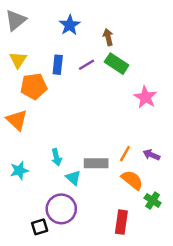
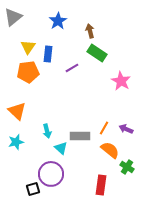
yellow triangle: (18, 60) -> (28, 47), moved
purple line: (86, 65) -> (72, 68), moved
orange triangle: (17, 120) -> (17, 111), moved

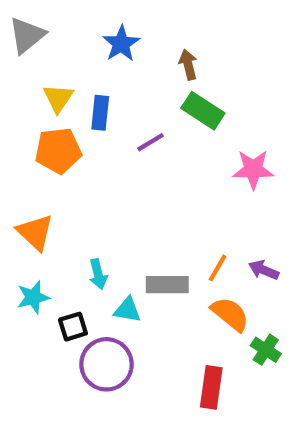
pink star: (121, 81) -> (253, 169), turned -30
cyan triangle: (61, 148) -> (127, 310), turned -32
black square: (33, 189) -> (73, 327), moved

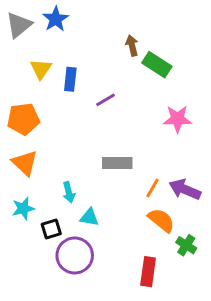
blue star: (121, 44) -> (56, 19), moved
green rectangle: (203, 111) -> (157, 65), moved
orange pentagon: (58, 151) -> (23, 119), moved
purple arrow: (264, 270) -> (185, 189), size x1.5
gray rectangle: (167, 285) -> (117, 163), moved

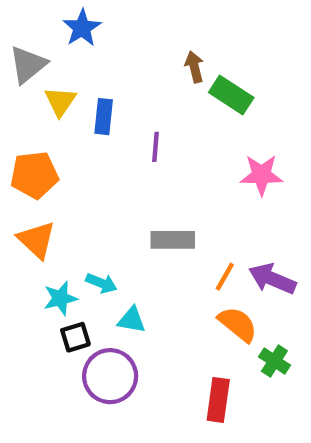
gray triangle: (19, 25) -> (28, 65), moved
purple line: (106, 100) -> (156, 147), turned -54
cyan arrow: (69, 192) -> (101, 283), turned -54
cyan star: (23, 208) -> (60, 298), moved

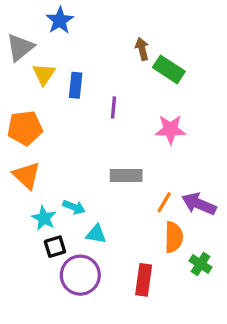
pink star: (261, 175) -> (170, 130), moved
cyan star: (60, 298) -> (44, 218), turned -30
orange semicircle: (238, 324) -> (174, 237), turned 52
red rectangle: (218, 400) -> (144, 280), moved

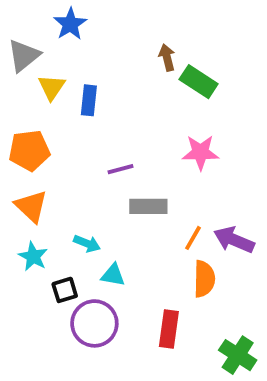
purple line: (114, 107) -> (120, 169), moved, turned 70
cyan star: (44, 218) -> (33, 257), moved
green cross: (201, 264) -> (238, 355), moved, size x1.4

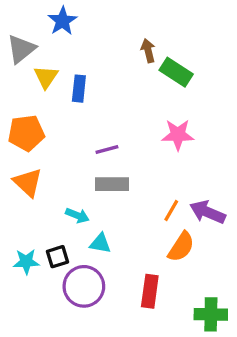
gray rectangle: (148, 206) -> (112, 184), moved
cyan star: (33, 257) -> (26, 262), moved, turned -30
orange semicircle: (204, 279) -> (181, 247), turned 32
green cross: (238, 355) -> (211, 314), turned -32

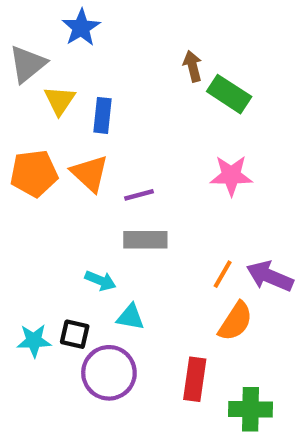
orange triangle: (28, 182) -> (90, 173), moved
black square: (58, 257) -> (75, 334), turned 30
green cross: (211, 314) -> (250, 409), moved

